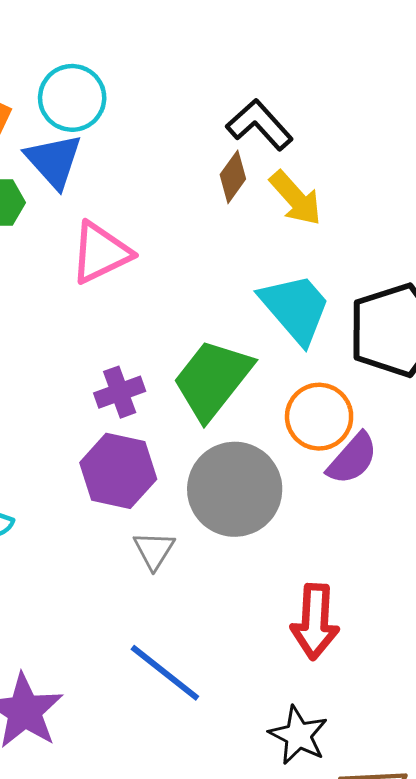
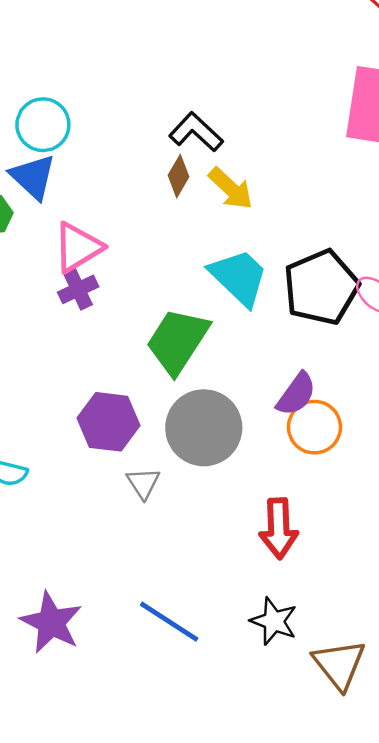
purple cross: (120, 392) -> (78, 289), moved
orange circle: (319, 417) -> (314, 427), moved
blue line: (165, 673) -> (169, 622), moved

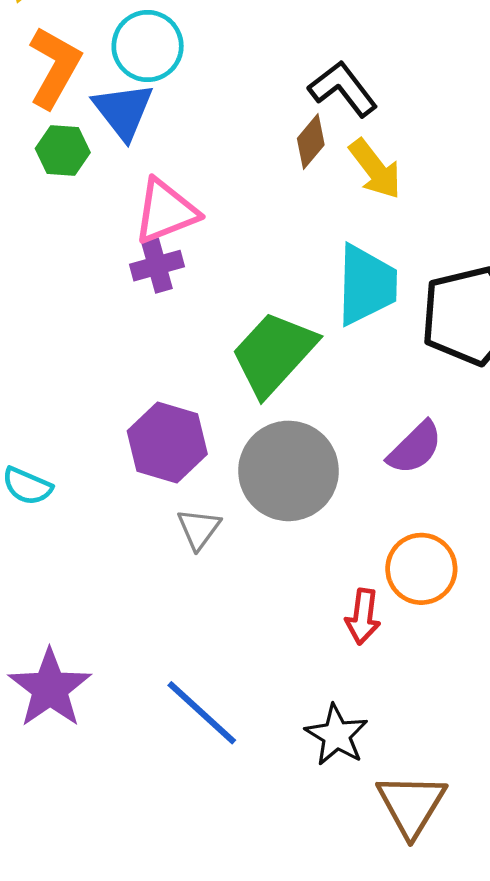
cyan trapezoid: (239, 277) -> (366, 285), turned 38
orange circle: (314, 427) -> (421, 569), moved
red arrow: (279, 528) -> (363, 617), size x0.7

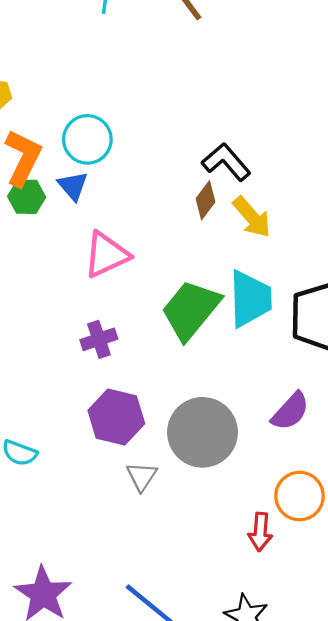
blue triangle: (123, 111) -> (73, 186), size x0.7
green hexagon: (63, 150) -> (27, 197), moved
purple cross: (157, 266) -> (99, 339), moved
green trapezoid: (274, 353) -> (191, 310), moved

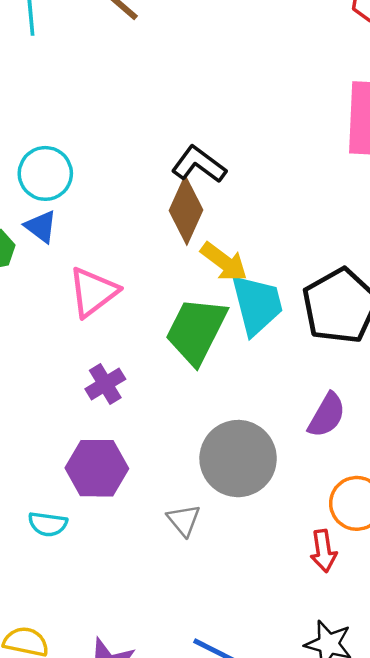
brown diamond: (206, 200) -> (186, 210), size x1.6
yellow arrow: (252, 217) -> (224, 262), moved
purple hexagon: (116, 417) -> (97, 468), moved

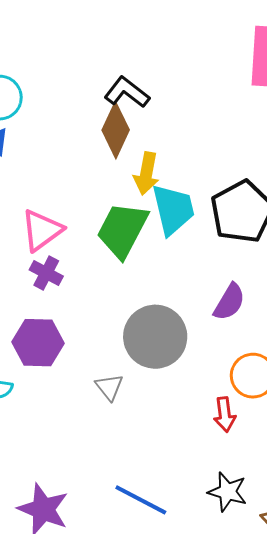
yellow arrow: (224, 262) -> (146, 173), turned 63
pink triangle: (93, 292) -> (42, 230), moved
purple cross: (105, 384) -> (46, 273), turned -32

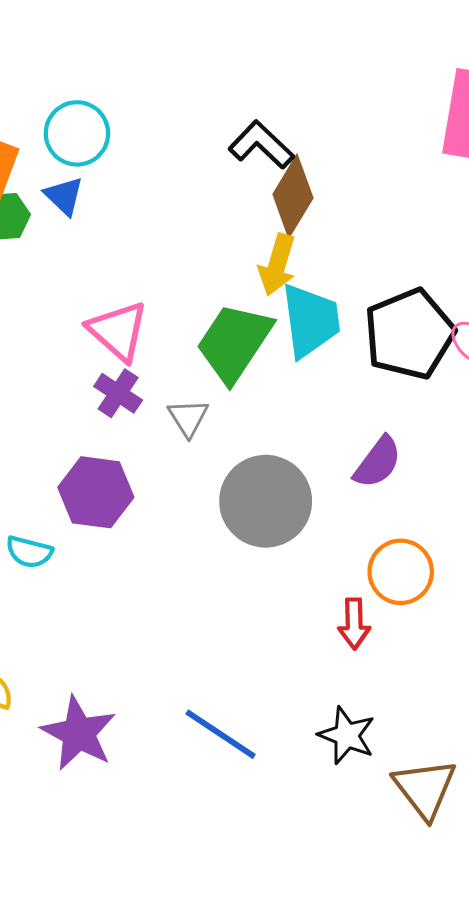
brown diamond: (116, 130) -> (293, 196), moved
pink triangle: (42, 230) -> (118, 331), turned -48
gray triangle: (109, 387) -> (188, 418), moved

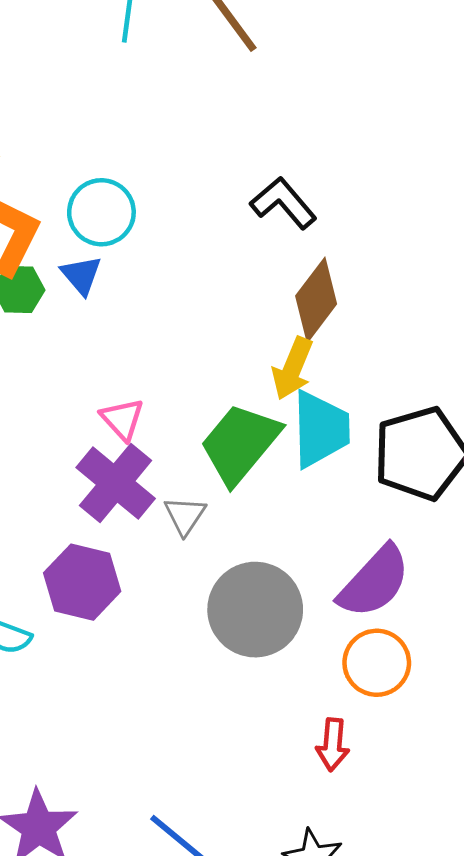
black L-shape: (261, 145) -> (283, 203), moved
pink triangle: (118, 331) -> (122, 419), size x0.7
purple cross: (118, 393) -> (116, 483), size x1.6
purple semicircle: (378, 462) -> (374, 582), size x1.4
orange circle: (401, 572) -> (377, 663), moved

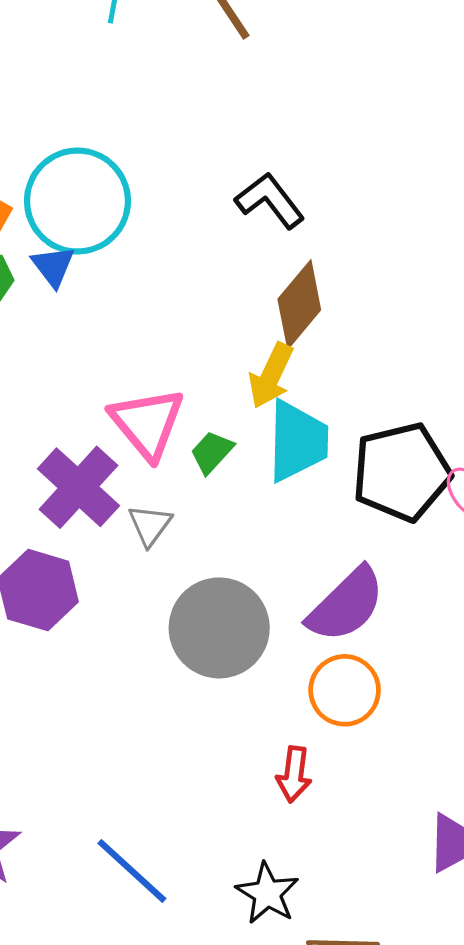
cyan circle: (101, 212) -> (77, 201), size x1.5
pink triangle: (122, 419) -> (147, 423), moved, size x1.6
green trapezoid: (240, 444) -> (212, 452), size x0.5

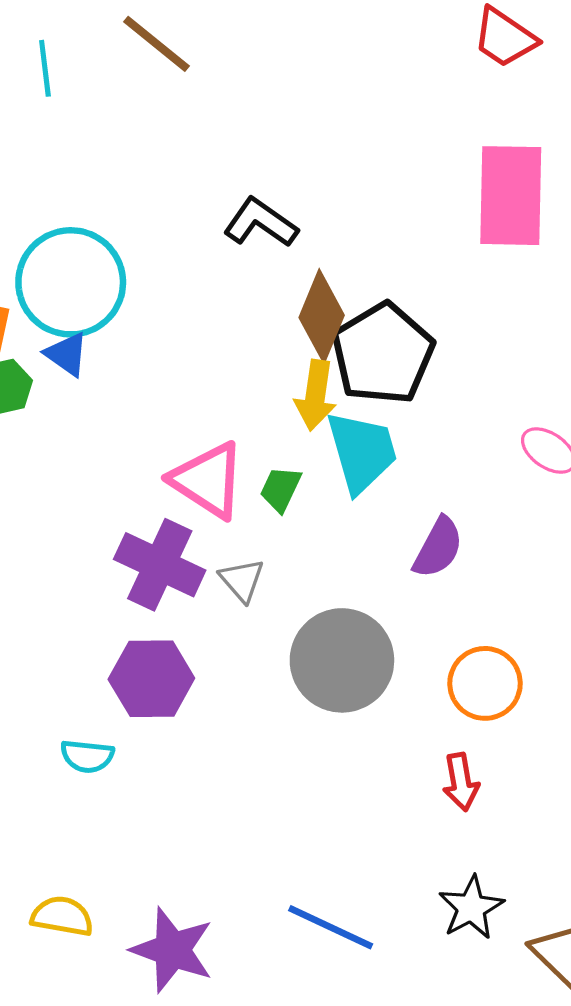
black pentagon: (402, 472) -> (383, 354), moved
purple semicircle: (346, 605) -> (438, 548), moved, size x0.7
black star: (267, 893) -> (471, 908), turned 30

